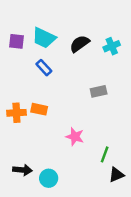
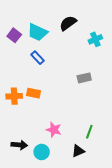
purple square: (16, 41) -> (14, 35), turned 32
black semicircle: (80, 44) -> (68, 23), moved
pink star: (75, 137) -> (54, 130), moved
black triangle: (116, 175) -> (78, 151), moved

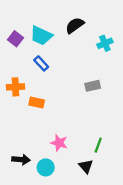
orange cross: (14, 96) -> (15, 87), moved
black triangle: (78, 151) -> (86, 166), turned -48

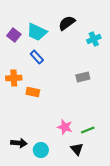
pink star: (59, 143) -> (65, 127), moved
green line: (98, 145) -> (88, 130), turned 48

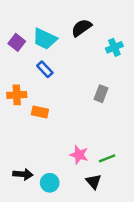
gray rectangle: (83, 77) -> (101, 94), turned -56

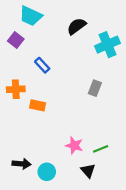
cyan trapezoid: (45, 39) -> (31, 16), moved
cyan cross: (114, 47) -> (107, 45), size x1.5

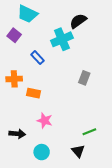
black semicircle: (77, 26) -> (78, 21), moved
cyan cross: (107, 45) -> (62, 39), moved
pink star: (74, 145) -> (45, 121), moved
black arrow: (22, 164) -> (17, 134), moved

